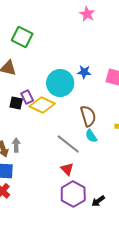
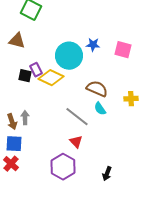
brown semicircle: (88, 116) -> (97, 89), turned -50
purple hexagon: (73, 194) -> (63, 167), moved
black arrow: (98, 201) -> (107, 174), turned -32

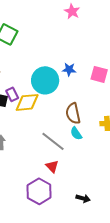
yellow diamond: (51, 78) -> (27, 102), turned -30
brown semicircle: (97, 89) -> (73, 113), turned -125
black arrow: (107, 174) -> (83, 198), turned -96

